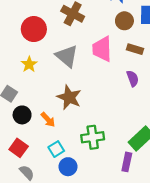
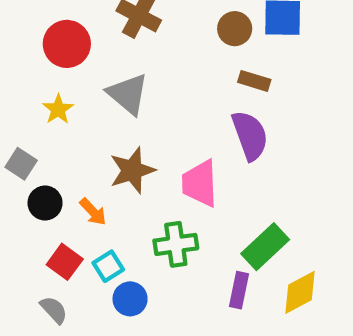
pink trapezoid: (102, 49) -> (200, 183), moved
purple semicircle: (133, 78) -> (250, 135), size x1.6
brown star: (69, 97) -> (132, 170), turned 30
red square: (19, 148) -> (65, 262), moved

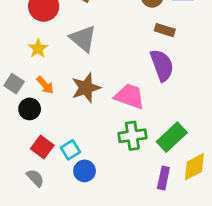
pink trapezoid: (200, 183) -> (130, 96), turned 112
orange arrow: (93, 212) -> (45, 85), moved
green cross: (176, 244) -> (132, 136), moved
purple rectangle: (239, 290) -> (163, 178), moved

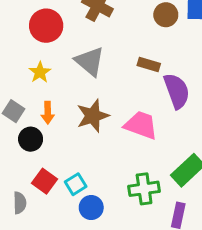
brown rectangle: (165, 30) -> (149, 64), moved
orange arrow: (45, 85) -> (48, 113), turned 42
green cross: (132, 136) -> (144, 189), moved
gray semicircle: (35, 178) -> (20, 203), moved, turned 42

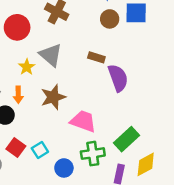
yellow star: (40, 72) -> (27, 67), moved
pink trapezoid: (141, 125) -> (83, 121), moved
blue circle: (91, 208) -> (64, 168), moved

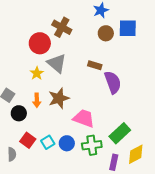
red circle: (17, 27) -> (40, 43), moved
orange arrow: (18, 95) -> (37, 100), moved
blue circle: (64, 168) -> (67, 143), moved

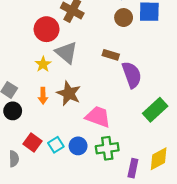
brown star: (59, 98) -> (69, 93), turned -30
black circle: (19, 113) -> (13, 111), moved
green rectangle: (120, 133) -> (155, 110), moved

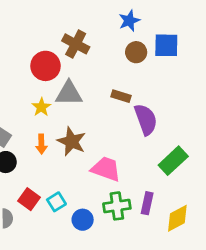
gray triangle: (66, 53) -> (69, 93), turned -40
blue circle: (78, 146) -> (83, 220), moved
purple rectangle: (133, 168) -> (147, 203), moved

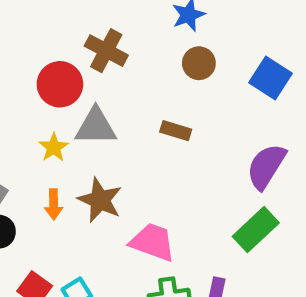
blue square: (166, 45) -> (270, 78), moved, turned 32
purple semicircle: (146, 119) -> (266, 166), moved, turned -128

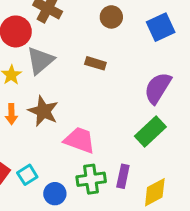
blue square: (270, 78) -> (161, 27), turned 32
gray triangle: (96, 126) -> (40, 60), turned -40

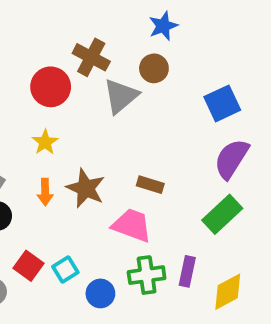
brown circle: (111, 17) -> (154, 68), moved
blue square: (161, 27) -> (222, 103), moved
gray triangle: (40, 60) -> (121, 96), moved
brown rectangle: (95, 63) -> (150, 185), moved

